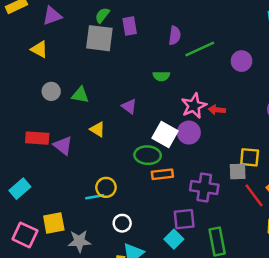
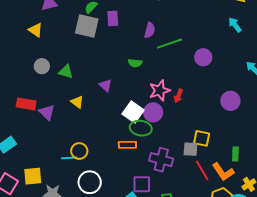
red arrow: (217, 110) -> (178, 96), turned -80
green ellipse: (148, 155) -> (141, 128), moved
white circle: (122, 223) -> (90, 182), size x1.5

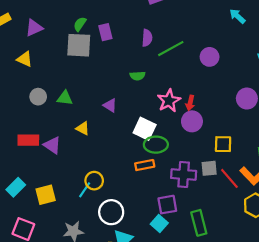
purple circle: (153, 112) -> (192, 121), moved
gray square: (190, 149) -> (209, 168), moved
cyan line: (69, 158) -> (85, 190), turned -42
yellow square: (33, 176) -> (46, 195), moved

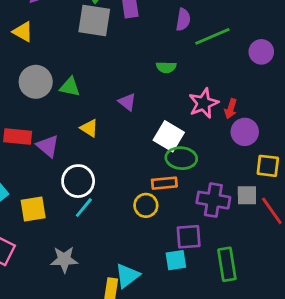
gray circle: (38, 97) -> (36, 82), size x1.5
purple circle: (192, 121) -> (245, 132), moved
yellow circle: (94, 181) -> (146, 205), moved
white circle: (111, 212) -> (78, 181), moved
cyan square: (159, 223) -> (176, 260), turned 35

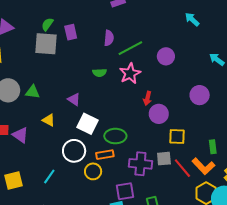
pink star: (204, 103) -> (130, 73), moved
white square: (169, 136) -> (87, 124), moved
white circle: (78, 181) -> (74, 151), moved

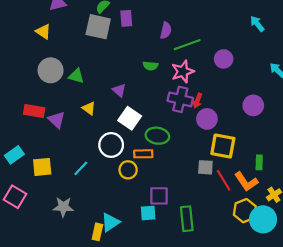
yellow square: (177, 137) -> (223, 146), size x1.4
purple cross: (140, 164) -> (180, 99), moved

